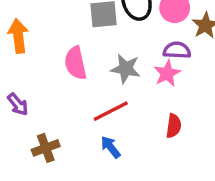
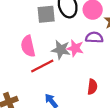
pink star: (167, 73) -> (75, 48), moved, turned -30
red line: (111, 111) -> (42, 66), moved

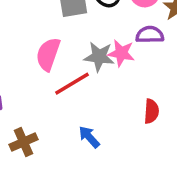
pink semicircle: (28, 46) -> (48, 54), turned 35

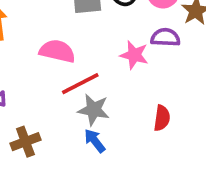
pink semicircle: (48, 54) -> (57, 51), turned 80
gray star: (99, 57) -> (94, 110), moved

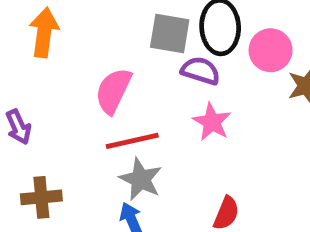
purple semicircle: (165, 37) -> (201, 71), moved
pink semicircle: (57, 51) -> (113, 91), turned -92

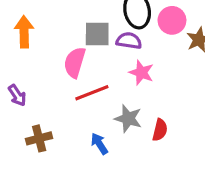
gray square: (170, 34) -> (97, 34), moved
gray star: (141, 179) -> (128, 119), moved

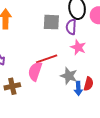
purple semicircle: (129, 41) -> (71, 27), turned -98
pink semicircle: (75, 62) -> (35, 71), moved
blue arrow: (99, 144) -> (78, 88), moved, turned -152

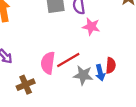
red line: (47, 59) -> (68, 60), moved
gray star: (69, 76) -> (83, 75), moved

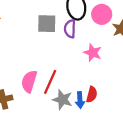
pink star: (91, 27) -> (93, 53), moved
red line: (68, 60) -> (50, 82), turned -45

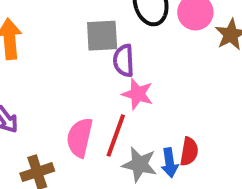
purple semicircle: (70, 29) -> (124, 61), moved
pink star: (93, 53) -> (138, 94), moved

